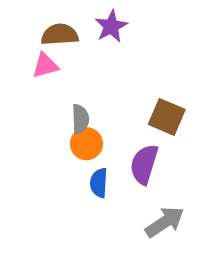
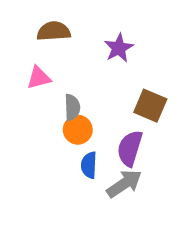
purple star: (111, 26) -> (119, 48), moved
pink triangle: (45, 65) -> (39, 78), moved
gray arrow: (165, 222) -> (124, 184), moved

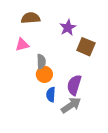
brown square: (150, 106) -> (86, 47), moved

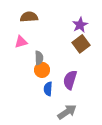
purple star: (68, 28) -> (80, 25), moved
brown square: (86, 47) -> (81, 44), turned 30
gray arrow: (71, 105) -> (67, 112), moved

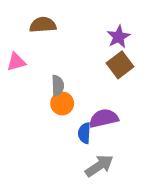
pink triangle: (21, 42) -> (16, 62), moved
purple semicircle: (70, 80) -> (104, 118), turned 60
blue semicircle: (48, 89) -> (84, 133), moved

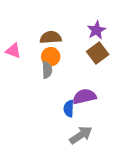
brown semicircle: (43, 25) -> (51, 37), moved
pink triangle: (16, 62) -> (13, 51), turned 35
orange circle: (62, 103) -> (51, 57), moved

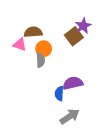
brown semicircle: (51, 37) -> (33, 32), moved
pink triangle: (13, 51) -> (20, 45), moved
brown square: (98, 53) -> (74, 36), moved

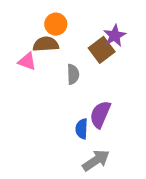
orange circle: (44, 49) -> (56, 24), moved
gray semicircle: (41, 60) -> (73, 74), moved
purple semicircle: (73, 83) -> (100, 114), turned -54

